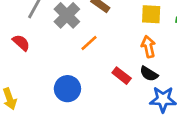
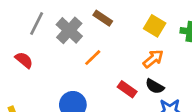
yellow square: (151, 14) -> (155, 26), turned 30
orange arrow: (148, 47) -> (153, 59), turned 65

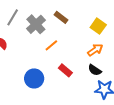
red rectangle: (127, 89) -> (65, 70), moved

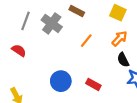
orange line: (51, 45) -> (86, 41), moved
red rectangle: (65, 70) -> (93, 84), moved
black semicircle: (95, 70) -> (123, 60), turned 40

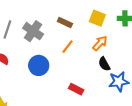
brown rectangle: (77, 11) -> (65, 22), moved
blue circle: (61, 81) -> (39, 65), moved

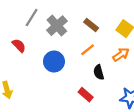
black semicircle: (104, 64) -> (99, 72), moved

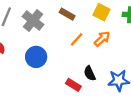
orange line: (88, 50) -> (77, 39), moved
black semicircle: (99, 72) -> (90, 73), moved

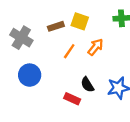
yellow square: (101, 12) -> (80, 21), moved
brown rectangle: (67, 14) -> (56, 26), turned -40

